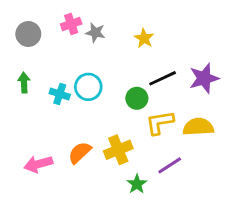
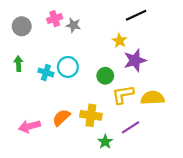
yellow star: (144, 38) -> (120, 41), moved
black line: (163, 78) -> (136, 15), moved
purple star: (204, 78) -> (135, 60), moved
yellow cross: (118, 150) -> (91, 115), turned 30

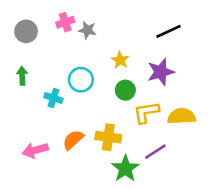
black line: (136, 15) -> (168, 31), moved
yellow star: (120, 41) -> (120, 60), moved
cyan cross: (46, 72) -> (53, 98), moved
green star: (105, 142) -> (125, 169), size x1.5

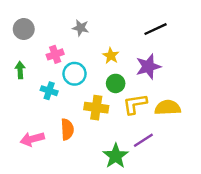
pink cross: (65, 22) -> (55, 54), moved
yellow cross: (108, 137) -> (96, 108), moved
orange semicircle: (73, 140) -> (67, 129), turned 130

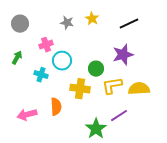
yellow star: (111, 56) -> (92, 19), moved
green arrow: (20, 70) -> (17, 58), turned 32

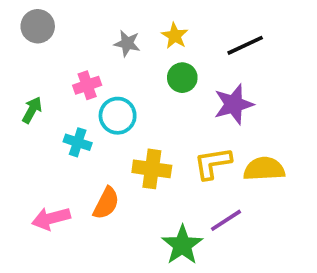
gray circle: (20, 24) -> (38, 26), moved
green circle: (96, 69) -> (182, 78), moved
orange semicircle: (56, 107) -> (106, 203), turned 30

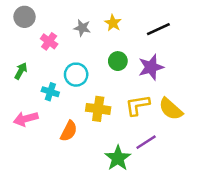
green circle: (182, 78) -> (118, 61), moved
pink cross: (87, 85) -> (49, 41), moved, turned -35
yellow semicircle: (264, 169) -> (171, 109), turned -135
pink arrow: (51, 218) -> (26, 119), moved

